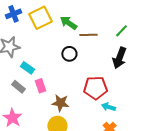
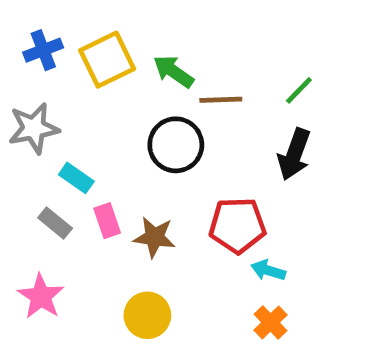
black circle: (69, 54) -> (176, 145), size x1.5
brown star: (60, 103) -> (154, 237), moved

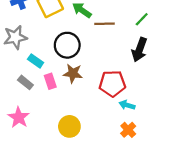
black circle: (176, 145) -> (67, 45), moved
brown star: (154, 237) -> (73, 73), moved

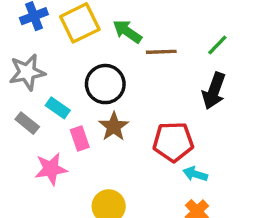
brown star: (73, 73) -> (114, 127), turned 30
gray rectangle: (25, 82) -> (27, 123), moved
pink star: (19, 117) -> (51, 169), moved, turned 30

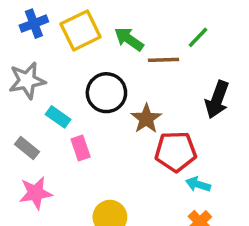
green line: (217, 45) -> (198, 37), moved
gray rectangle: (27, 123) -> (27, 148), moved
brown star: (114, 127) -> (146, 119), moved
pink star: (51, 169) -> (36, 193), moved

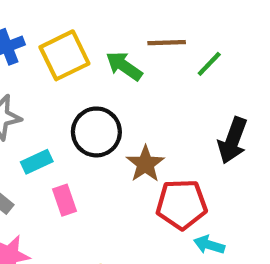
brown line: (164, 60) -> (167, 43), moved
cyan rectangle: (58, 117) -> (37, 162), turned -60

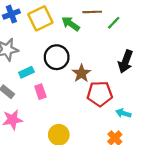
cyan arrow: (209, 245) -> (123, 113), moved

